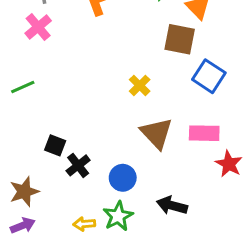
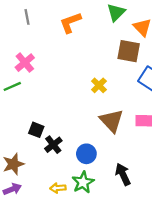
pink cross: (38, 27) -> (25, 63), moved
black arrow: (172, 205) -> (123, 174), turned 50

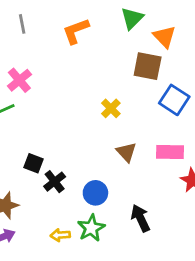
brown triangle: (111, 121) -> (126, 152), size x0.7

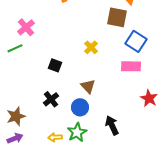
brown triangle: (126, 152) -> (88, 86), moved
pink rectangle: (170, 152) -> (131, 66), moved
black square: (33, 163) -> (55, 65), moved

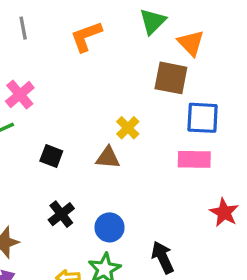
blue square: (136, 41) -> (203, 118), turned -30
black square: (55, 65) -> (51, 156), moved
brown triangle: (88, 86) -> (108, 158), moved, turned -42

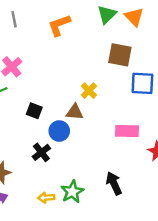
orange triangle: (191, 43) -> (134, 17), moved
pink rectangle: (194, 159) -> (127, 131), moved
blue circle: (109, 227) -> (59, 131), moved

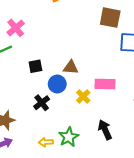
yellow cross: (89, 91) -> (83, 96), moved
black square: (34, 111) -> (35, 66), turned -32
pink rectangle: (127, 131) -> (105, 84), moved

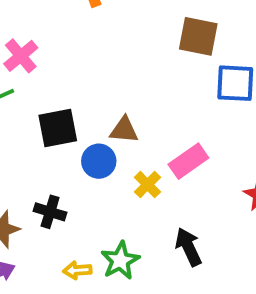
black square: (35, 66) -> (58, 128), size x1.5
pink rectangle: (105, 84) -> (188, 161), turned -36
black cross: (42, 103) -> (50, 212), moved, turned -35

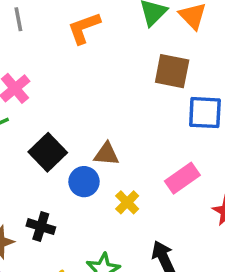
black square: (58, 128) -> (48, 152), turned -33
pink rectangle: (188, 161) -> (182, 178), moved

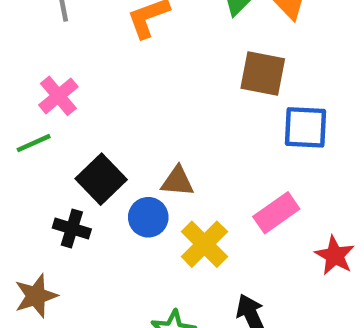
yellow cross: (127, 202) -> (204, 244), size x1.5
black cross: (41, 227) -> (72, 228), moved

